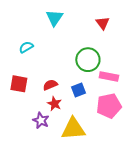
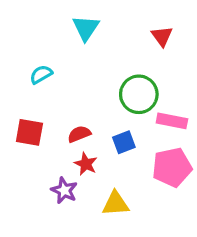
yellow triangle: (73, 129) -> (116, 204), size x0.7

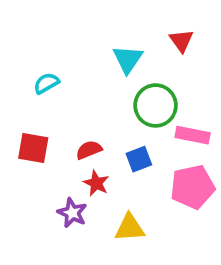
cyan triangle: (86, 28) -> (128, 59), moved

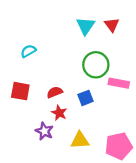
cyan triangle: (128, 59) -> (86, 26), moved
pink pentagon: (193, 187) -> (119, 146), moved

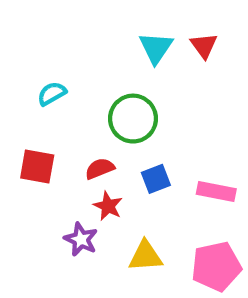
green circle: (96, 65) -> (133, 119), moved
pink rectangle: (119, 83) -> (216, 191), moved

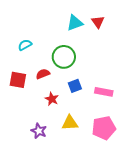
cyan triangle: (156, 48) -> (75, 23), turned 36
red semicircle: (100, 169) -> (43, 74), moved
purple star: (81, 239) -> (39, 131), moved

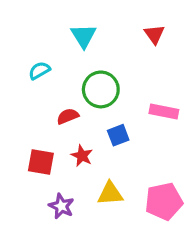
cyan triangle: (75, 23) -> (83, 36), moved, turned -42
red square: (18, 80) -> (41, 162), moved
pink rectangle: (104, 92) -> (164, 112), moved

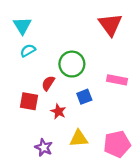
red triangle: (154, 34) -> (110, 25), size x1.6
cyan triangle: (83, 36) -> (22, 26), moved
red semicircle: (68, 116) -> (48, 83), turned -35
red square: (41, 162) -> (29, 101), moved

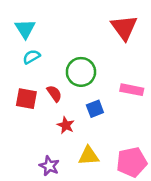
red semicircle: (48, 83) -> (54, 94), turned 112
red square: (29, 101) -> (26, 99), moved

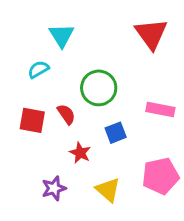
cyan triangle: (25, 29) -> (62, 35), moved
yellow triangle: (89, 156) -> (108, 190), turned 45
pink pentagon: (132, 162) -> (160, 176), moved
purple star: (49, 166) -> (54, 188), moved, turned 30

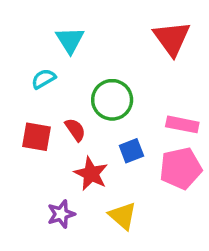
red star: (80, 153) -> (91, 174), size x1.4
pink pentagon: (160, 176) -> (181, 168), moved

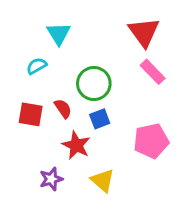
pink rectangle: (182, 124) -> (153, 72), moved, turned 35
blue square: (131, 151) -> (100, 119), moved

